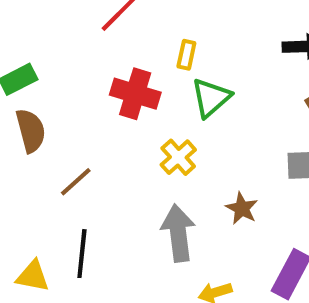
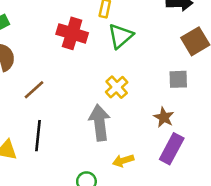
yellow cross: (178, 157) -> (117, 87), moved
brown star: (242, 208) -> (164, 117), moved

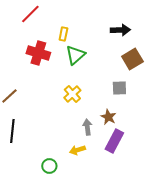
gray arrow: (100, 123) -> (87, 127), moved, size x0.6

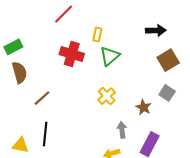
gray square: (119, 88) -> (167, 93), moved, turned 35
brown star: (108, 117) -> (143, 107), moved

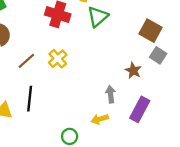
brown square: (168, 60) -> (150, 31), moved, turned -30
yellow cross: (107, 96) -> (58, 59), moved

